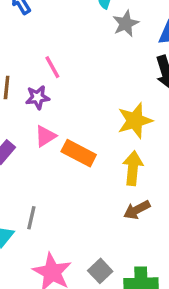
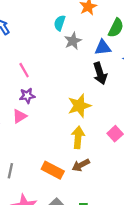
purple star: (38, 97) -> (27, 96), moved
orange rectangle: (79, 153) -> (53, 170), moved

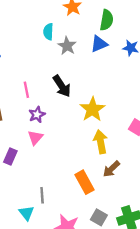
pink line: (24, 70) -> (26, 90), turned 35
black arrow: (100, 73) -> (62, 86), moved
orange rectangle: (53, 170) -> (85, 182), turned 50

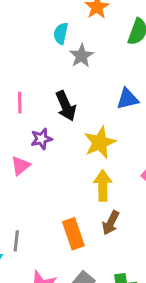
blue triangle: (99, 44) -> (127, 99), moved
purple star: (37, 115) -> (41, 139), moved
brown arrow: (111, 169) -> (111, 223), turned -30

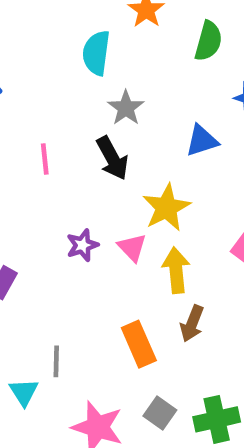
cyan semicircle: (61, 33) -> (96, 53), size x1.4
gray star: (81, 56) -> (126, 108), moved
purple star: (41, 139) -> (82, 245), moved
pink triangle: (21, 166) -> (132, 247), moved, turned -30

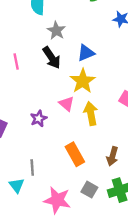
blue triangle: (202, 141) -> (86, 53), moved
purple star: (82, 245) -> (39, 118), moved
brown arrow: (192, 324) -> (112, 156), moved

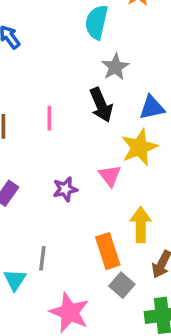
pink line: (16, 61) -> (49, 118), moved
yellow arrow: (91, 114) -> (141, 225), moved
gray square: (89, 190) -> (122, 285), moved

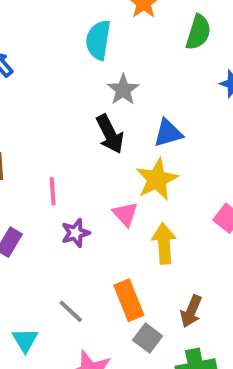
pink line: (49, 118) -> (53, 191), moved
yellow arrow: (141, 225) -> (164, 243), moved
gray line: (42, 258) -> (71, 311), moved, turned -50

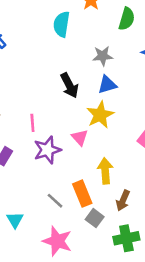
gray star: (123, 90) -> (103, 56), moved, turned 30
purple star: (75, 233) -> (47, 150), size x1.5
yellow arrow: (164, 243) -> (105, 171), moved
gray line: (71, 311) -> (55, 201), moved

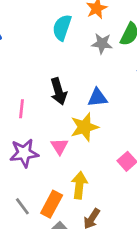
gray star: (103, 56) -> (102, 43), moved
pink line: (32, 123) -> (22, 109), moved
orange rectangle: (82, 194) -> (52, 204), turned 40

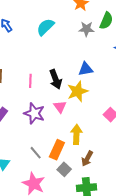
cyan semicircle: (62, 27) -> (45, 27), moved, turned 30
black arrow: (59, 91) -> (56, 79), moved
purple star: (24, 153) -> (34, 113), turned 30

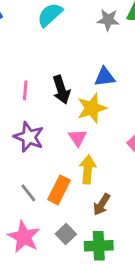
pink triangle: (60, 107) -> (78, 138), moved
gray square: (64, 169) -> (66, 234), moved

